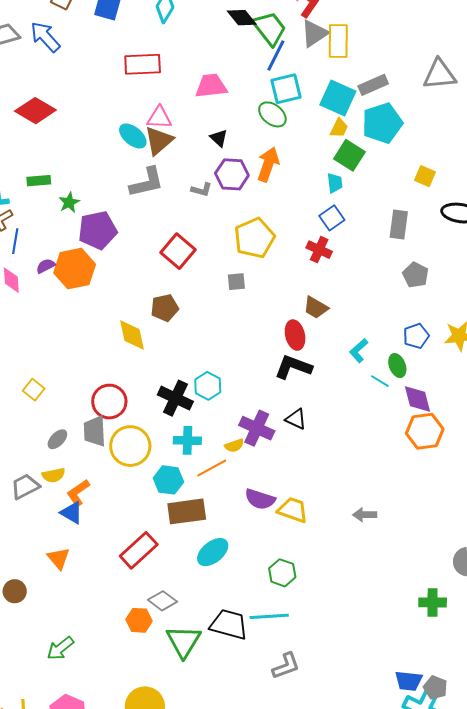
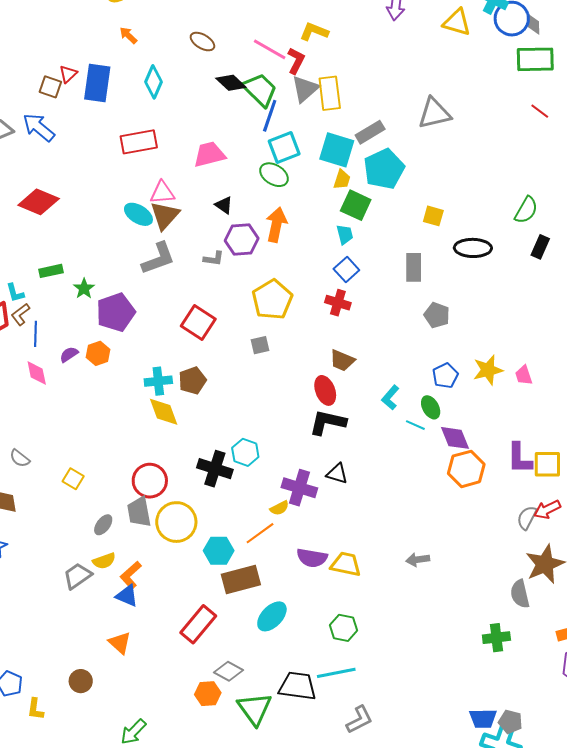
orange hexagon: (75, 269) -> (98, 353), size x0.6
cyan cross: (187, 440) -> (158, 381), moved

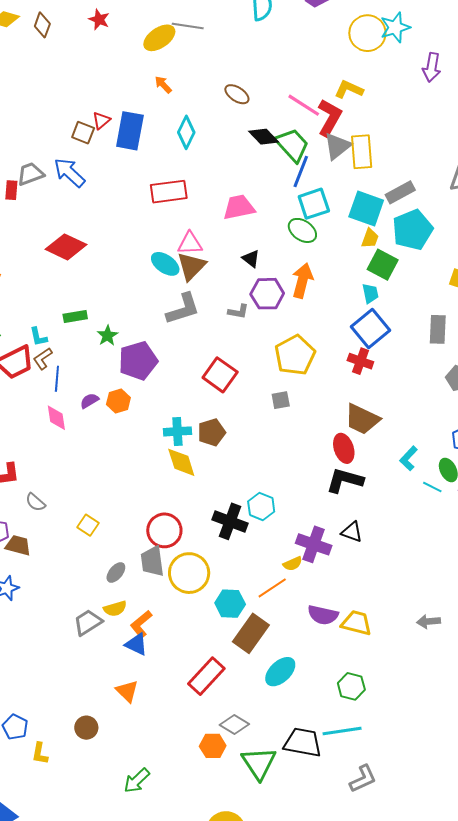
red L-shape: (296, 61) -> (330, 118), size x1.4
blue square: (346, 270) -> (370, 328), size x1.5
brown trapezoid: (342, 360) -> (362, 419), size x1.4
brown rectangle: (241, 579) -> (251, 633), turned -42

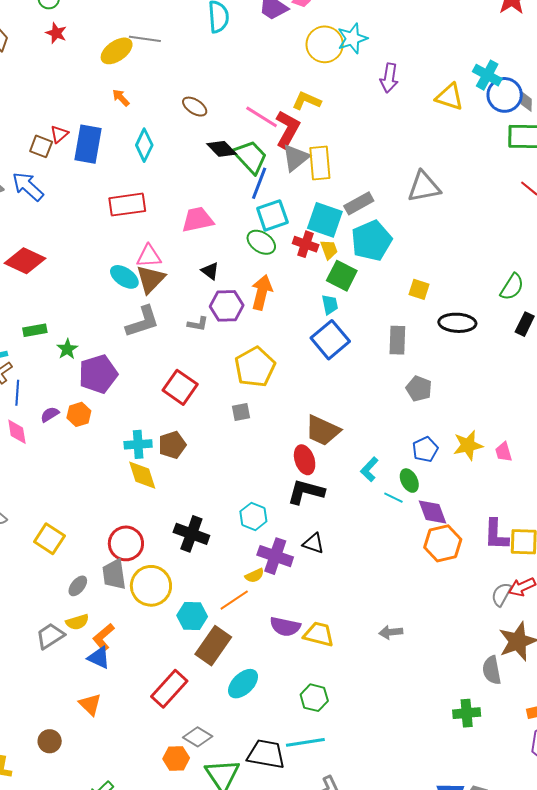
yellow trapezoid: (370, 238) -> (329, 250), turned -40
red cross: (360, 361) -> (306, 244), moved
cyan hexagon: (261, 506) -> (253, 516), moved
yellow square: (88, 525) -> (49, 539), size x1.4

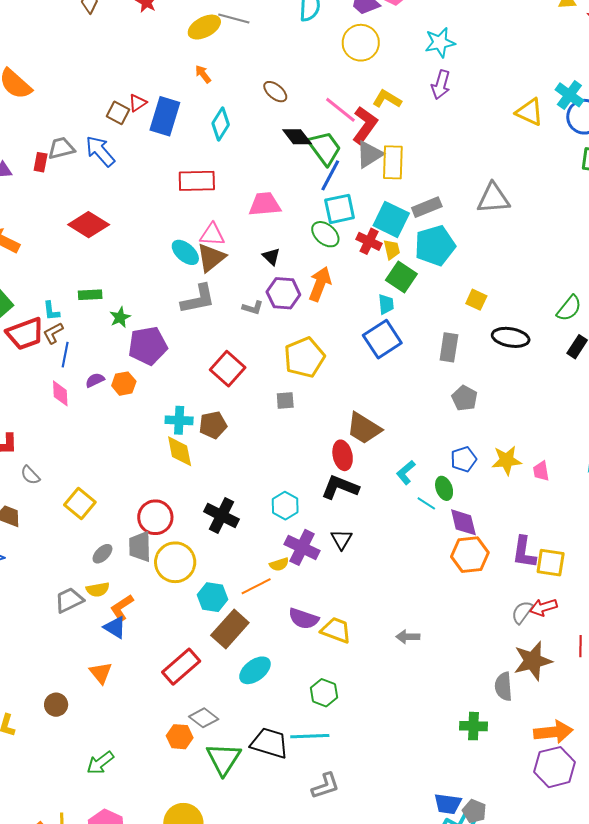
yellow circle: (325, 44) -> (361, 43), moved
purple arrow: (389, 78) -> (441, 85), moved
black triangle: (313, 543) -> (341, 539), turned 35

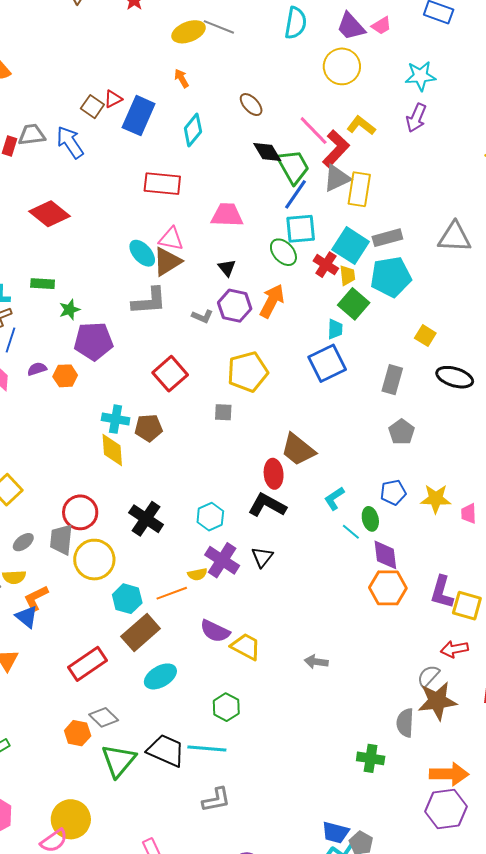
gray semicircle: (522, 612) -> (428, 676), moved

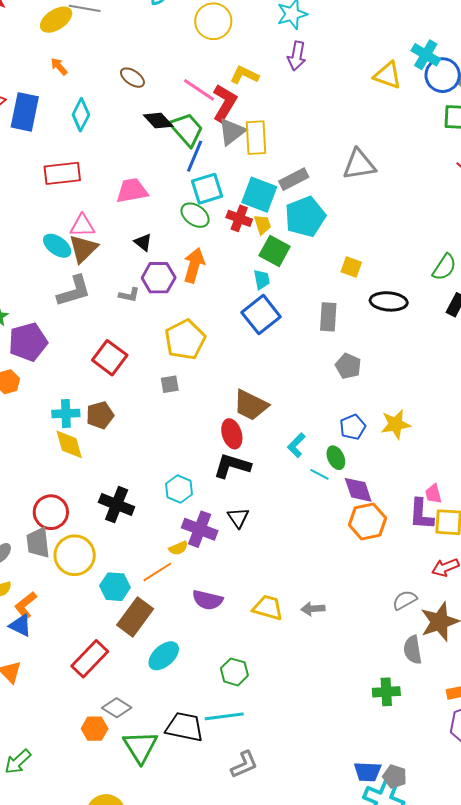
pink trapezoid: (469, 514) -> (433, 494), moved
yellow trapezoid: (246, 647) -> (268, 608), moved
gray semicircle: (428, 676) -> (405, 600), moved, turned 30

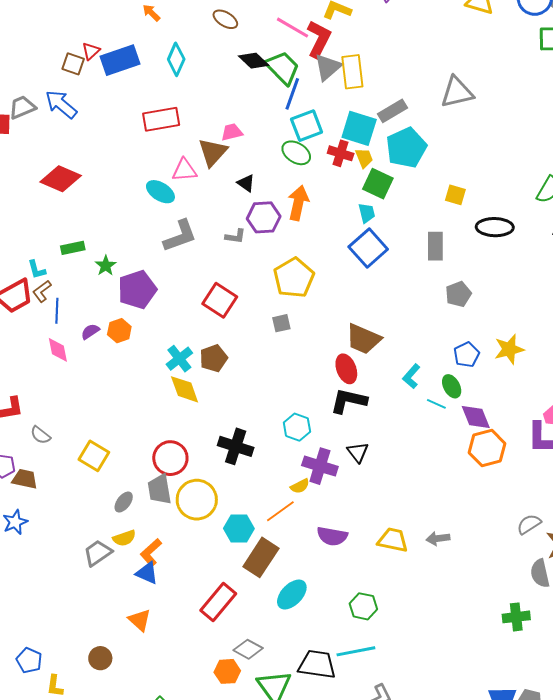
blue rectangle: (25, 112) -> (120, 60), turned 63
pink trapezoid: (132, 191) -> (232, 132), size x0.7
brown triangle: (83, 249) -> (213, 152), moved
gray pentagon: (348, 366) -> (458, 294), turned 30
cyan cross: (66, 413) -> (179, 359), turned -32

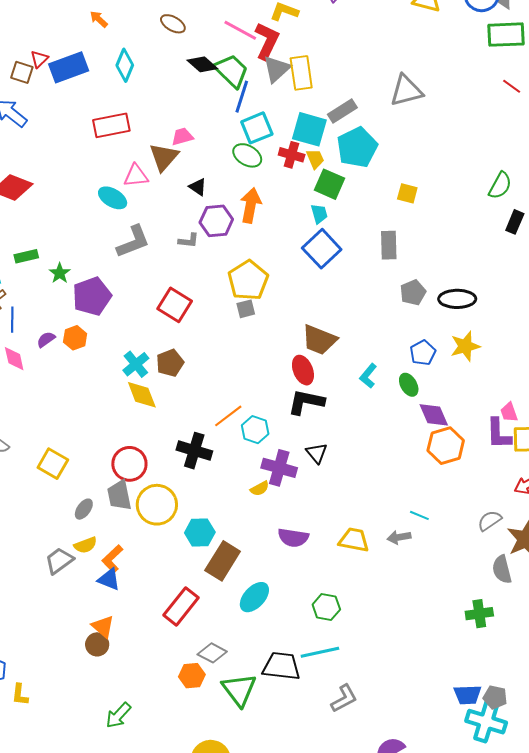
black ellipse: (495, 227) -> (457, 299), moved
gray square: (281, 323) -> (246, 309), moved
cyan line: (436, 404) -> (419, 515), moved
orange line: (280, 511) -> (228, 416), moved
brown circle: (100, 658) -> (97, 644), moved

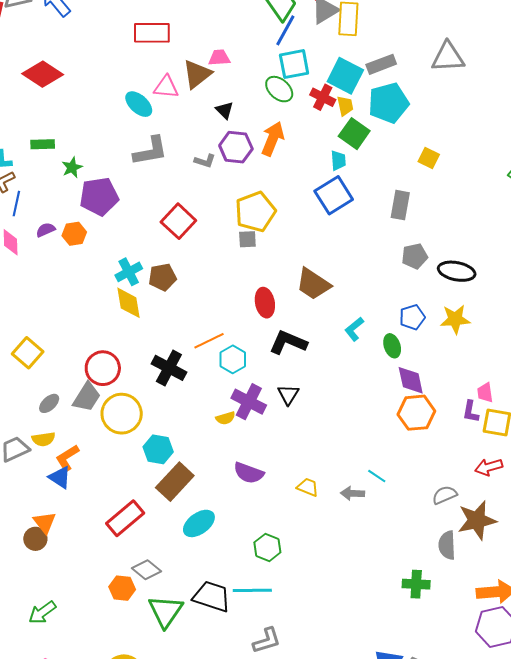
red ellipse: (303, 370) -> (265, 303), moved
purple L-shape: (499, 434) -> (471, 412), size x0.7
gray trapezoid: (119, 495) -> (87, 397), turned -148
yellow trapezoid: (354, 540) -> (308, 487), size x0.7

